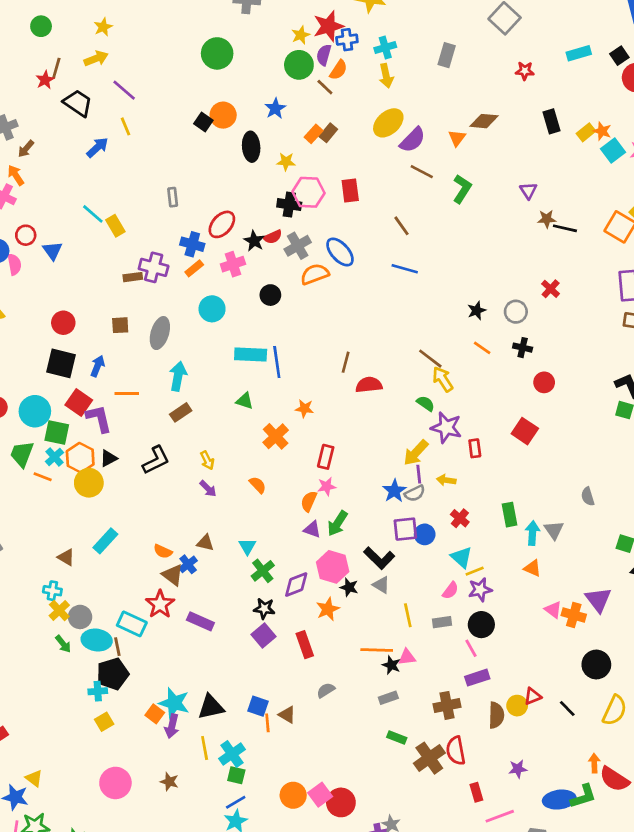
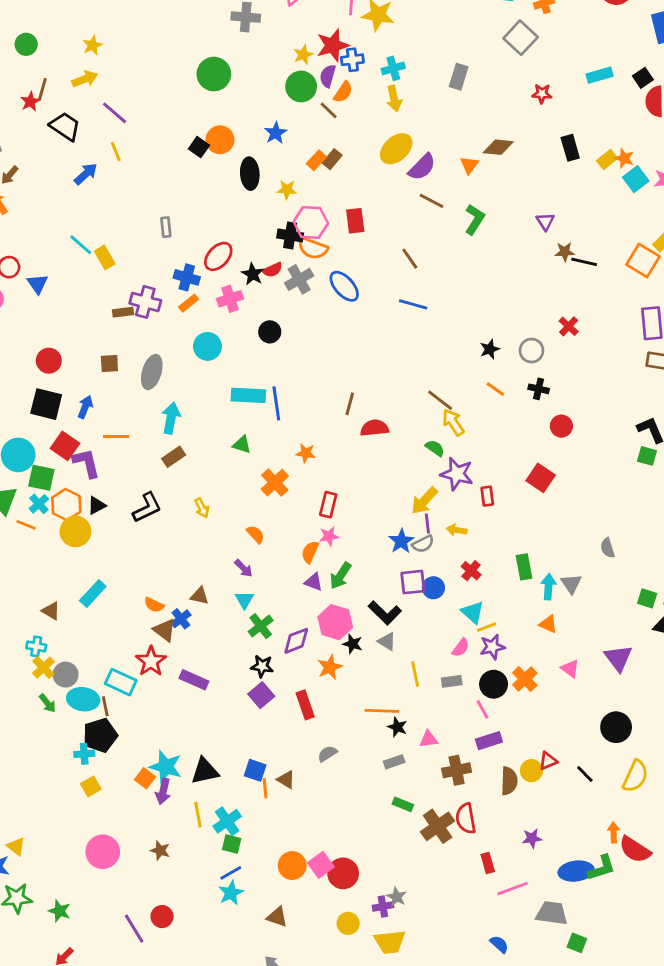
orange semicircle: (315, 274) -> (313, 248), moved, turned -140
purple arrow: (208, 489) -> (244, 568), moved
orange cross: (574, 615) -> (525, 679), moved, turned 30
pink triangle: (407, 657) -> (428, 739), moved

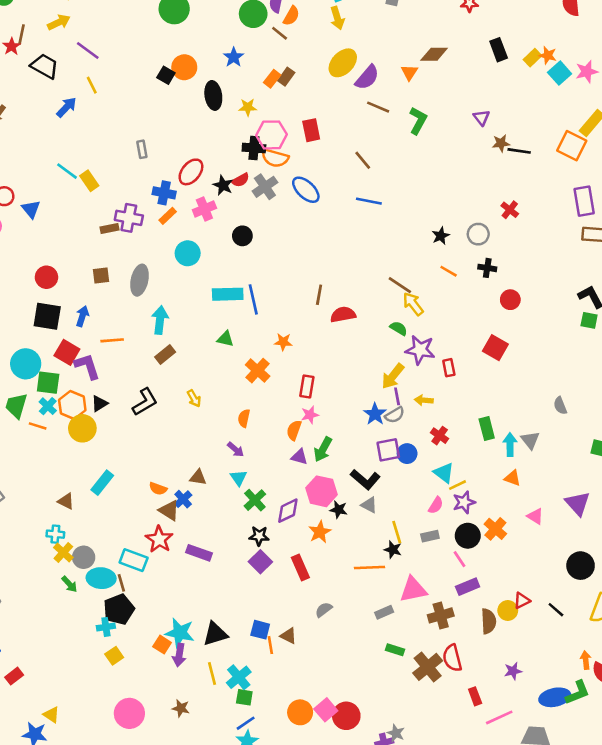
orange semicircle: (255, 534) -> (244, 418), turned -120
black star: (397, 727) -> (393, 550), moved
pink triangle: (428, 739) -> (413, 590), size x1.6

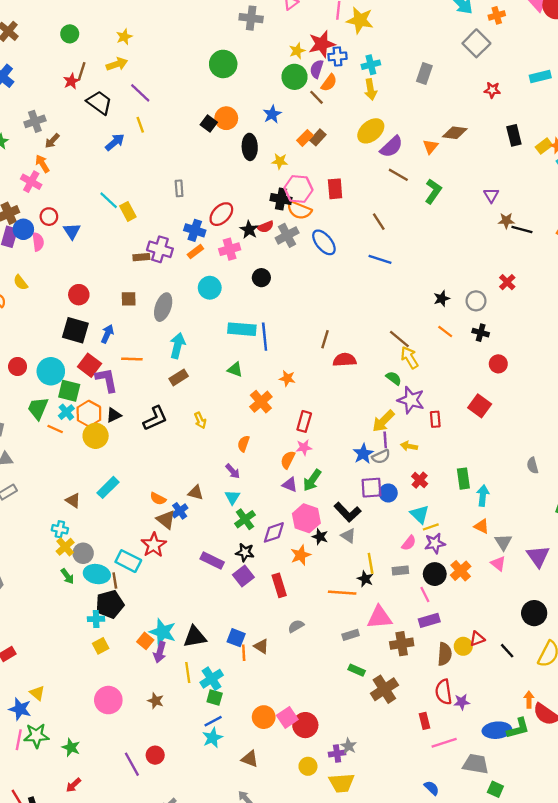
gray triangle: (530, 440) -> (503, 542), moved
purple rectangle: (199, 553) -> (212, 561), moved
red semicircle: (452, 658) -> (444, 692), moved

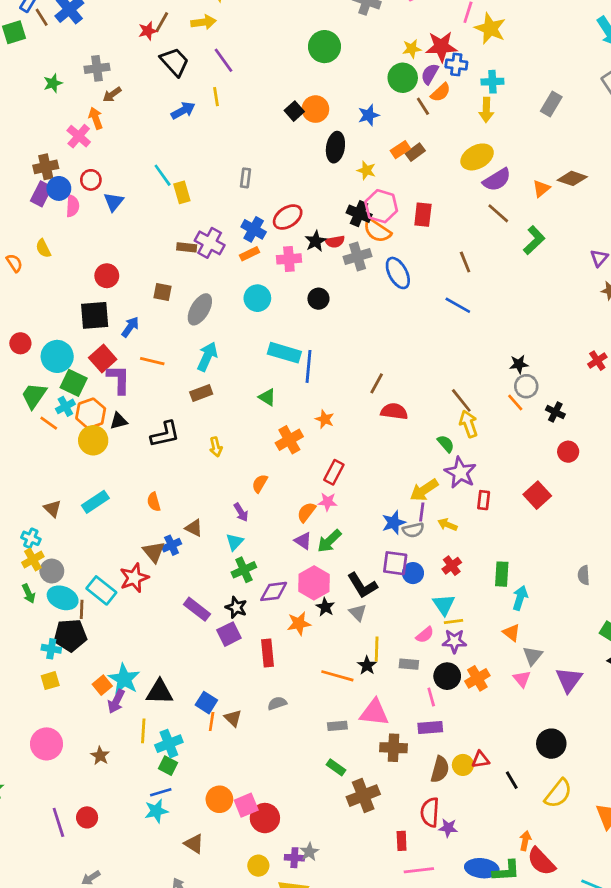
gray circle: (476, 301) -> (526, 386), moved
black square: (75, 330) -> (95, 315), turned -32
orange semicircle: (158, 499) -> (154, 502), moved, turned 35

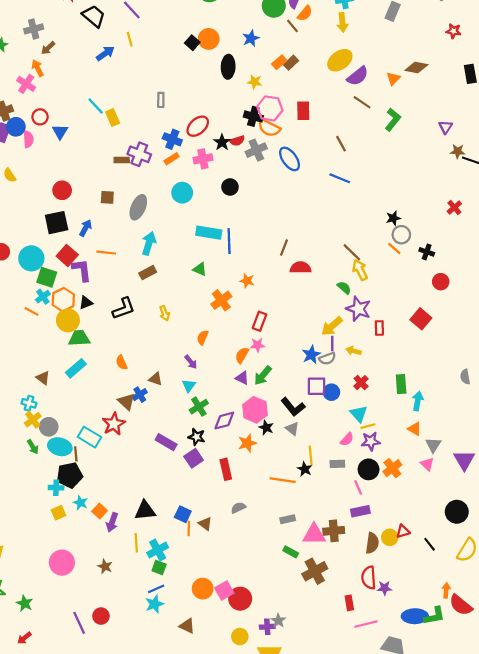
green trapezoid: (34, 396) -> (79, 338), moved, turned 60
cyan star: (124, 679) -> (80, 503), moved, size x0.6
pink triangle: (374, 713) -> (314, 534), moved

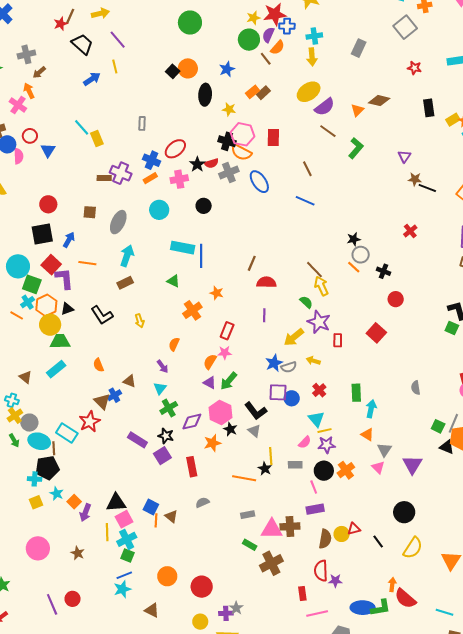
black L-shape: (124, 308) -> (102, 315), turned 75
purple line: (332, 344) -> (264, 315), moved
pink square: (224, 590) -> (124, 519), moved

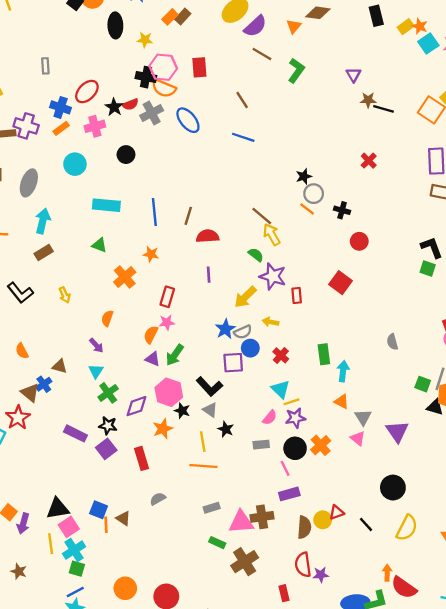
blue line: (201, 256) -> (154, 212), moved
blue circle: (292, 398) -> (250, 348), moved
yellow line: (271, 456) -> (203, 442), moved
black star: (265, 469) -> (226, 429), moved

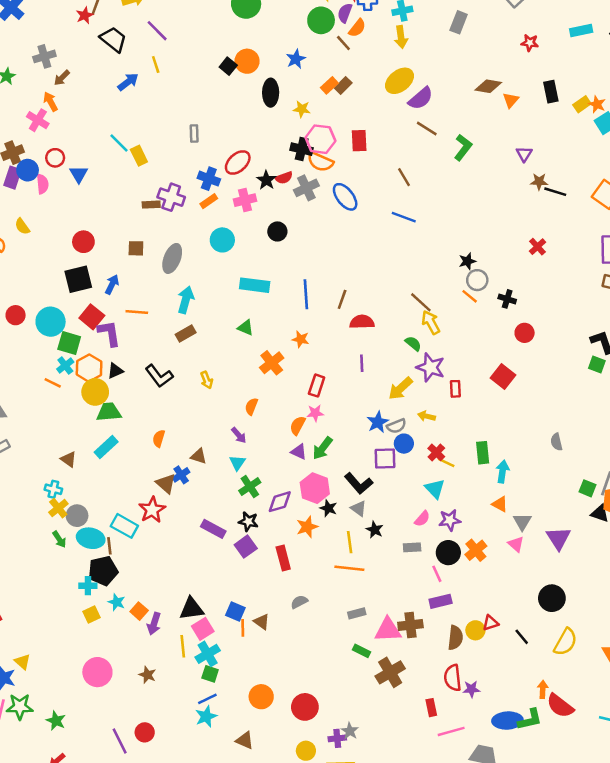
orange triangle: (294, 26) -> (511, 100), moved
orange semicircle: (22, 351) -> (159, 439), turned 42
yellow line: (291, 402) -> (446, 463), moved, turned 42

